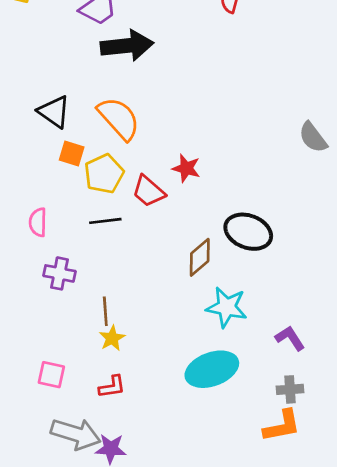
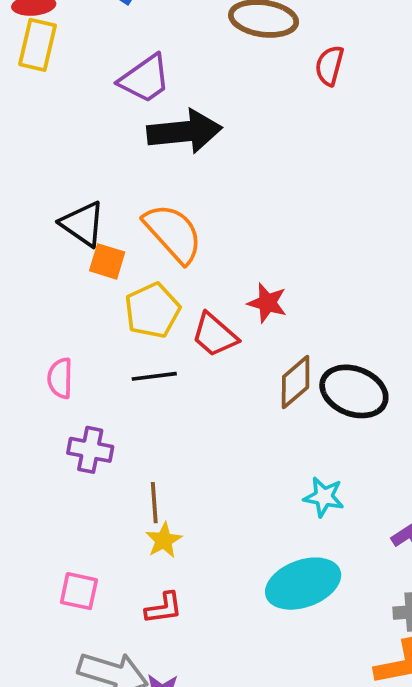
orange square: (72, 154) -> (107, 261), moved
brown diamond: (200, 257) -> (296, 382), moved
cyan star: (227, 307) -> (324, 497), size x0.7

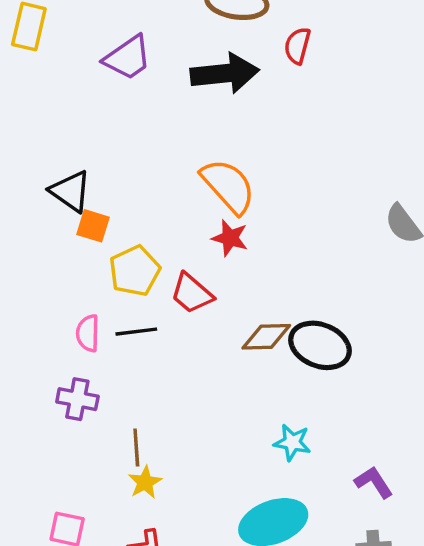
black arrow: (184, 132) -> (225, 73), moved
orange semicircle: (173, 233) -> (228, 186), moved
red star: (267, 303) -> (230, 238), moved
pink semicircle: (60, 378) -> (88, 333), moved
brown diamond: (296, 382) -> (266, 337), turned 39

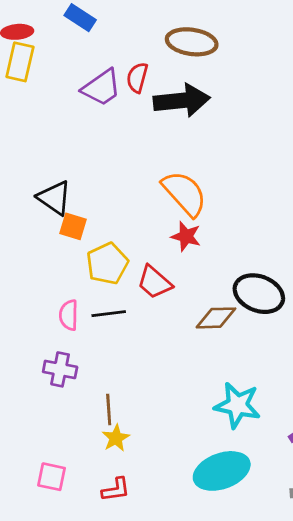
red semicircle: (297, 46) -> (137, 78), moved
black ellipse: (320, 345) -> (259, 294), moved
cyan star: (292, 442) -> (237, 405), size x1.5

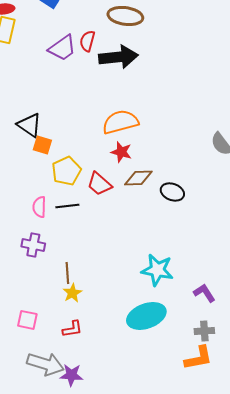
orange semicircle: (184, 193) -> (120, 122), turned -63
black ellipse: (259, 294) -> (172, 192), size x0.7
brown diamond: (216, 318) -> (138, 178), moved

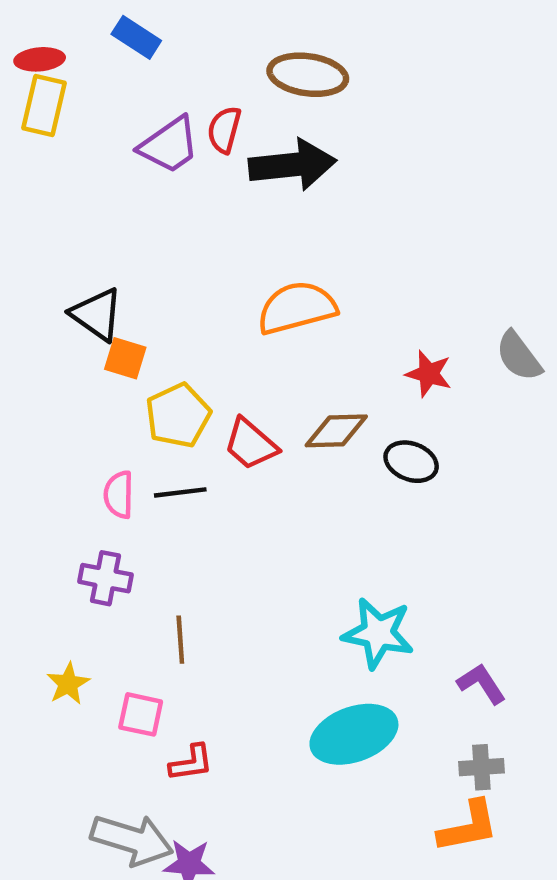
red star: (121, 152) -> (429, 374), moved
yellow star: (72, 293) -> (68, 684), moved
pink square: (27, 320) -> (141, 714), moved

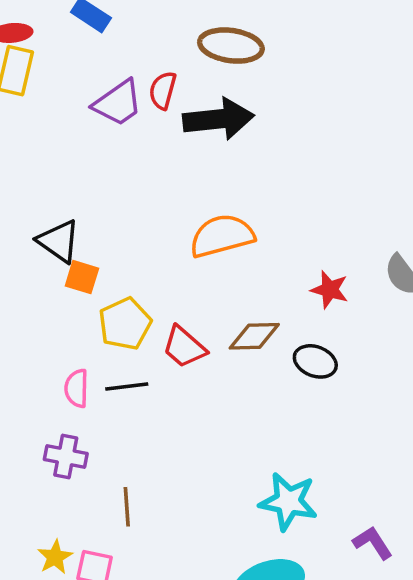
yellow star: (68, 684) -> (55, 557), moved

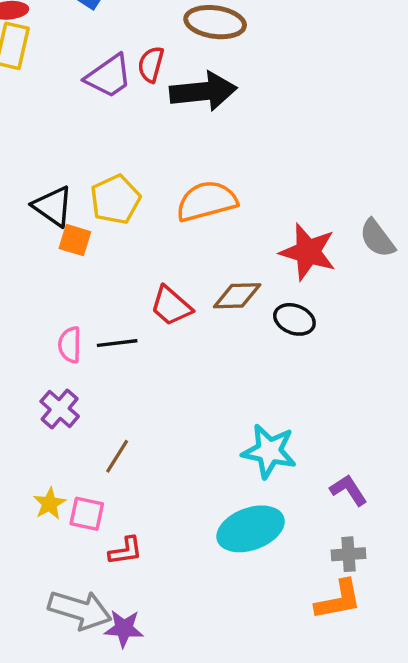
red star: (330, 290) -> (308, 252), size x1.6
yellow pentagon: (125, 324) -> (115, 199), moved
purple cross: (66, 457) -> (60, 409), turned 30
brown line: (127, 507) -> (117, 456), turned 36

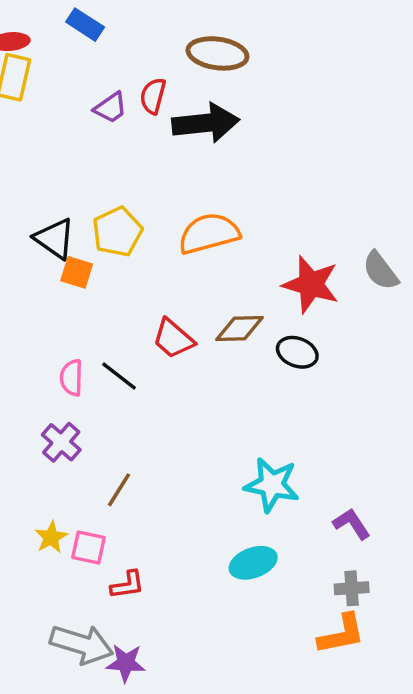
purple trapezoid: (109, 76) -> (111, 108), size x0.7
black line: (117, 343) -> (119, 376), turned 45
cyan ellipse: (251, 529) -> (253, 563), size x0.7

